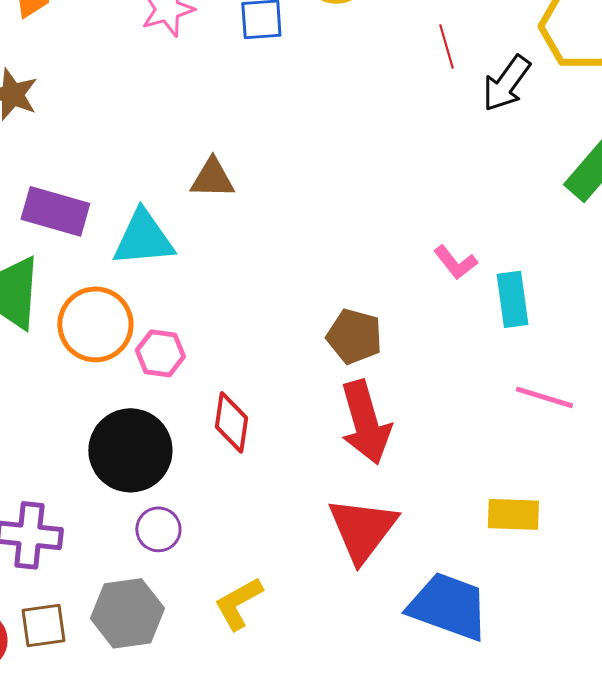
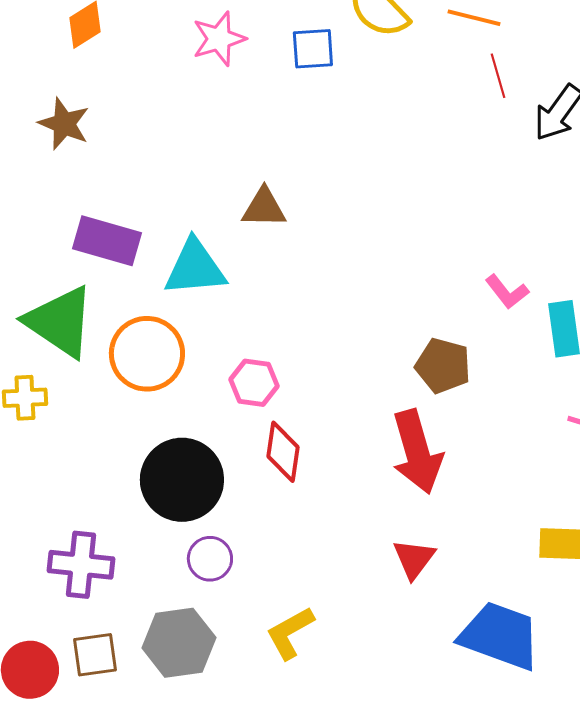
brown pentagon: (354, 336) -> (443, 366), moved
pink hexagon: (160, 353) -> (254, 383), moved
red triangle: (362, 529) -> (414, 559), size x0.6

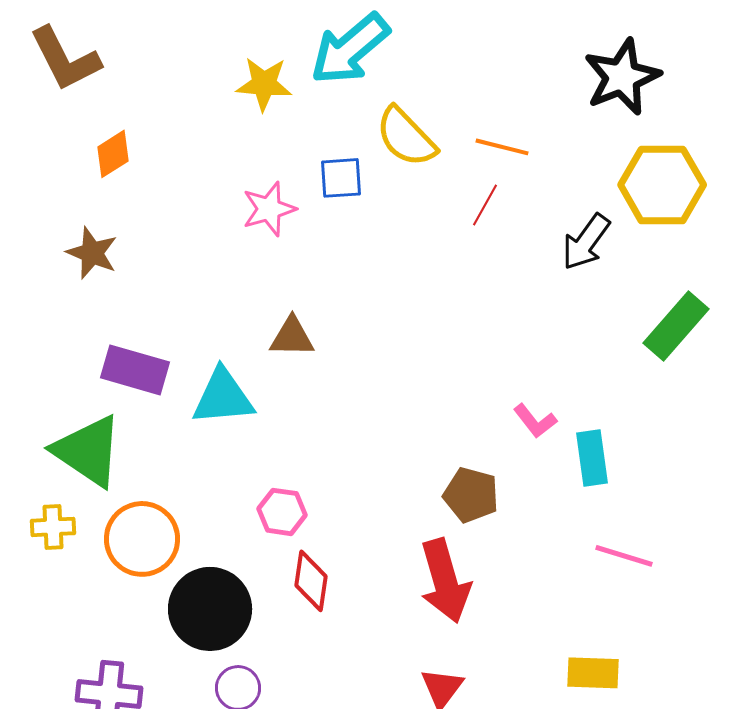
pink star: (219, 39) -> (269, 209), moved
red line: (498, 76) -> (485, 205), moved, turned 45
orange circle: (147, 354) -> (142, 539), moved

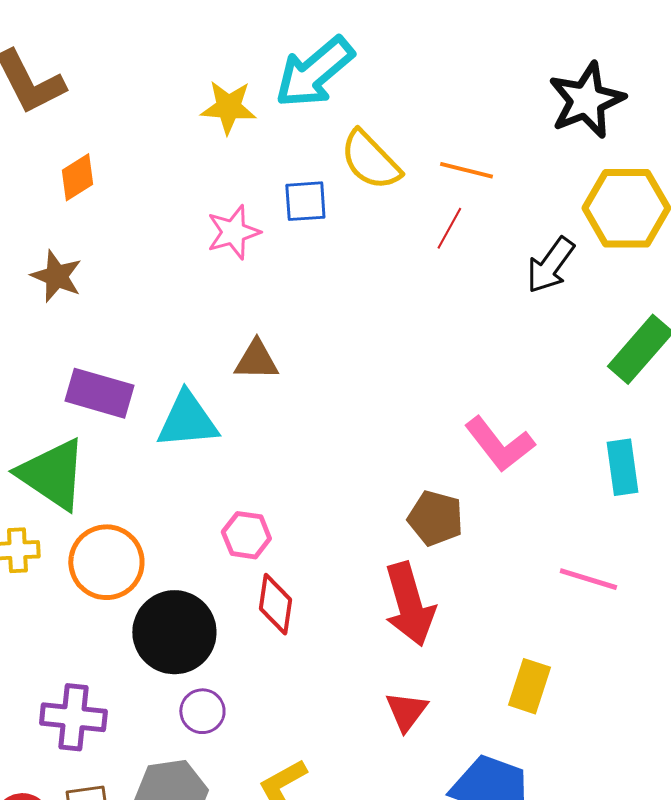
pink L-shape: (535, 421) -> (499, 444), size x1.6
cyan rectangle: (592, 458) -> (622, 467), moved
yellow rectangle: (593, 673) -> (529, 686), moved, turned -74

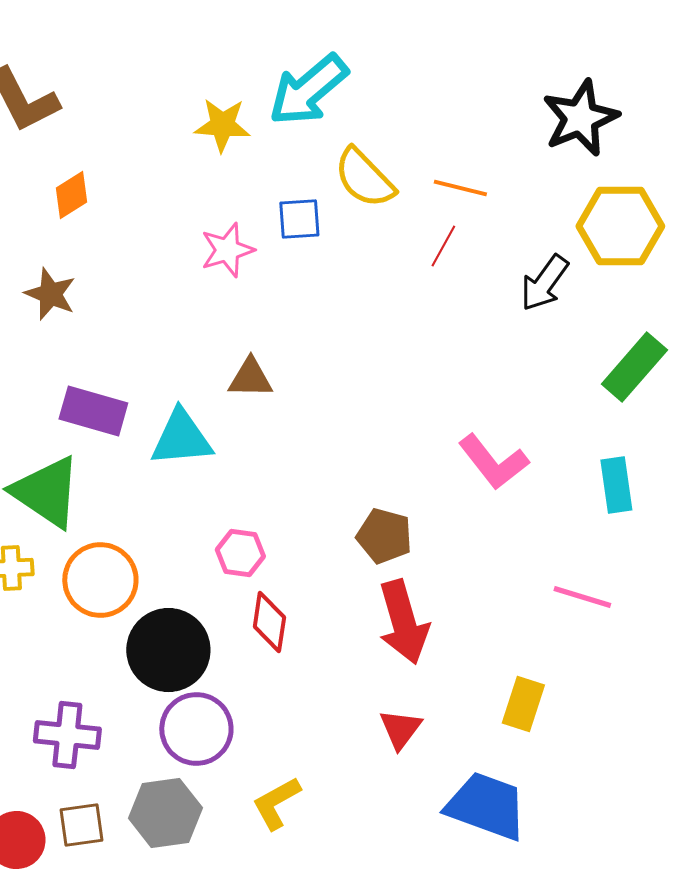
brown pentagon: (435, 518) -> (384, 536), moved
purple circle: (202, 711) -> (196, 729), size x1.6

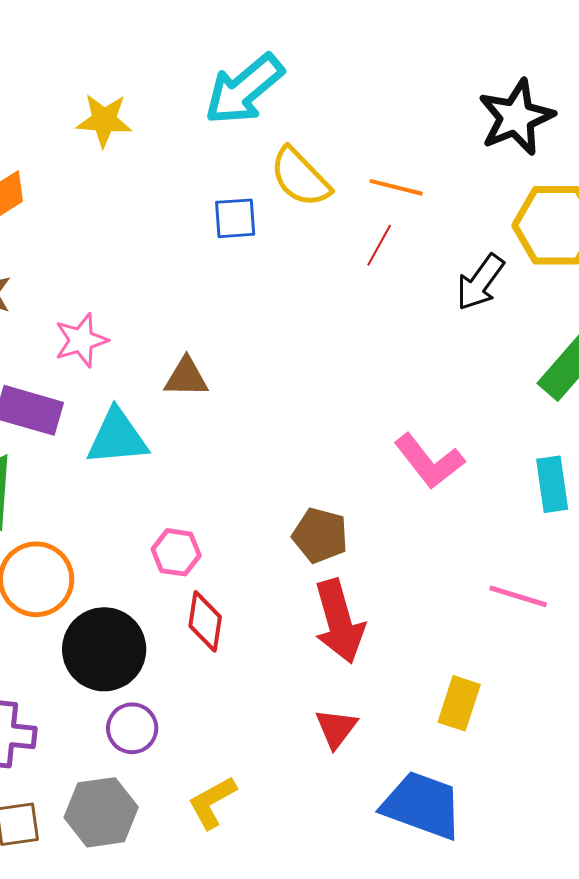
yellow star: (222, 125) -> (104, 120), moved
pink star: (227, 250) -> (81, 340), moved
purple circle: (196, 729) -> (132, 728), size x0.7

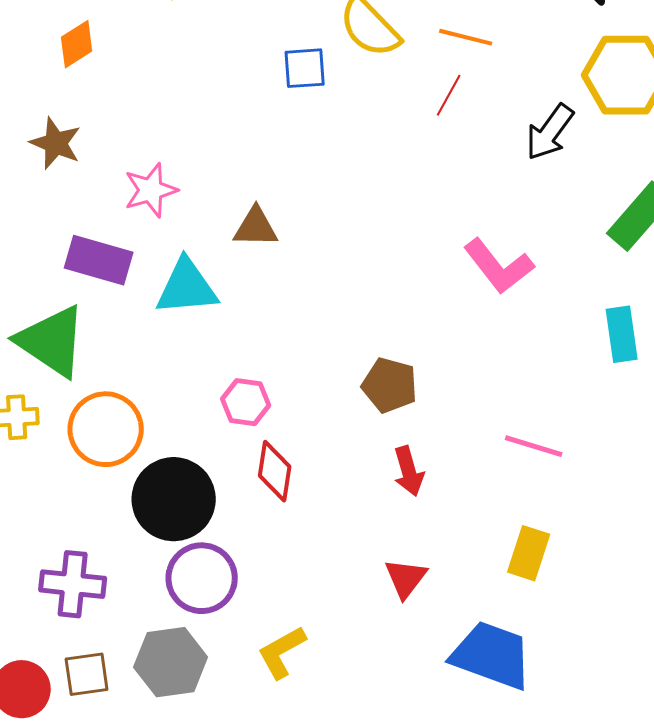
pink L-shape: (429, 461) -> (499, 266), moved
pink line: (518, 596) -> (534, 446), moved
red arrow: (339, 621) -> (409, 471), size x0.6
purple circle: (132, 728) -> (202, 578), size x1.4

